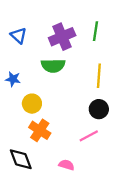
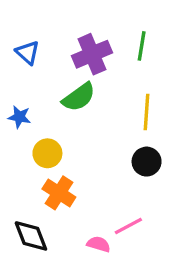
green semicircle: (53, 66) -> (79, 97), turned -35
pink line: (89, 136) -> (128, 226), moved

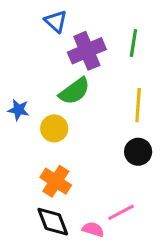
blue triangle: (28, 53) -> (56, 21), moved
yellow circle: (47, 153) -> (54, 128), moved
black diamond: (31, 236) -> (53, 222), moved

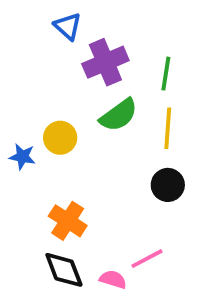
green line: (133, 43) -> (166, 74), moved
green semicircle: (74, 91) -> (119, 115), moved
blue star: (19, 110) -> (22, 157), moved
yellow circle: (54, 128) -> (60, 138), moved

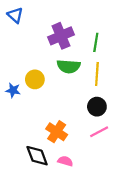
blue triangle: (68, 26) -> (15, 15), moved
green semicircle: (119, 115) -> (69, 66), turned 40
orange cross: (68, 221) -> (57, 132), moved
pink line: (147, 259) -> (99, 132), moved

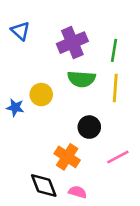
blue triangle: (15, 15) -> (20, 31), moved
black circle: (97, 107) -> (89, 127), moved

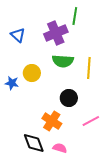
blue triangle: (20, 31) -> (18, 35), moved
green line: (114, 50) -> (75, 16), moved

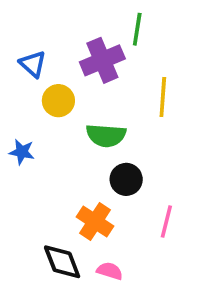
green semicircle: (63, 61) -> (106, 135), moved
yellow line: (89, 68) -> (163, 97), moved
yellow circle: (32, 73) -> (58, 101), moved
pink line: (91, 121) -> (166, 221), turned -48

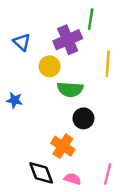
yellow circle: (58, 101) -> (50, 66), moved
pink line: (166, 221) -> (108, 174), moved

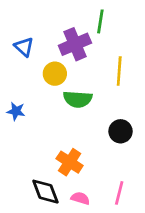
black circle: (83, 118) -> (121, 131), moved

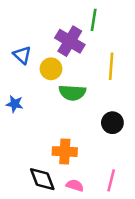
purple cross: (75, 44) -> (70, 41), turned -36
blue triangle: (24, 47) -> (22, 55), moved
orange cross: (70, 162) -> (65, 152), turned -30

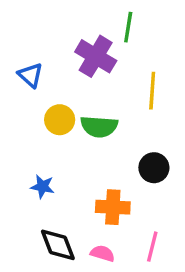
yellow circle: (51, 69) -> (60, 120), moved
blue star: (15, 104) -> (42, 187), moved
orange cross: (65, 152) -> (113, 207), moved

